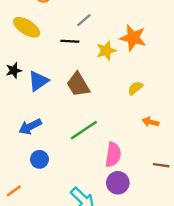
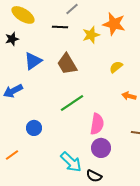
black star: (14, 71) -> (12, 39), moved
blue arrow: (30, 127) -> (13, 91), moved

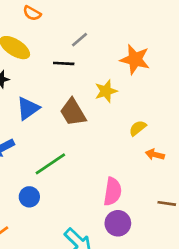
yellow star: (91, 35) -> (106, 91), moved
yellow semicircle: (116, 67) -> (138, 128), moved
green line: (72, 103) -> (50, 164), moved

